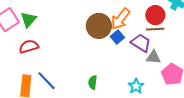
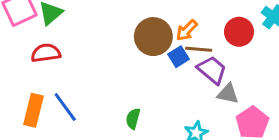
orange arrow: (121, 19) -> (187, 30), size x0.7
brown line: (155, 29) -> (199, 49), moved

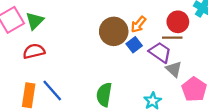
brown line: (199, 49) -> (172, 38), moved
gray triangle: (228, 94) -> (174, 69), turned 36
green semicircle: (133, 119) -> (104, 95), size x1.5

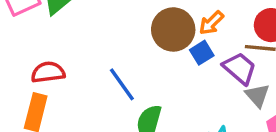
red semicircle: (34, 51) -> (48, 72), moved
blue line: (52, 90) -> (122, 84), moved

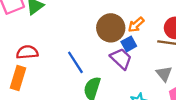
purple trapezoid: (240, 68) -> (121, 59), moved

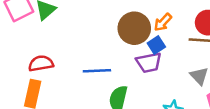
purple trapezoid: (121, 59) -> (149, 62), turned 130
blue line: (75, 62) -> (97, 71), turned -55

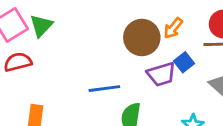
blue square: (156, 45) -> (184, 62), moved
red semicircle: (41, 63) -> (18, 62), moved

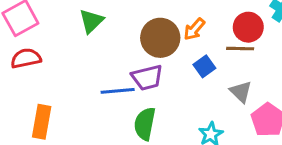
green triangle: (41, 26) -> (91, 21), moved
purple trapezoid: (161, 74) -> (147, 78), moved

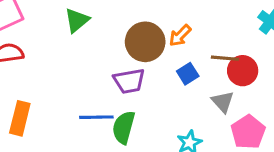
red circle: (248, 27) -> (243, 71), moved
blue line: (118, 91) -> (96, 117), moved

